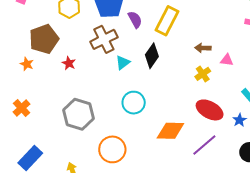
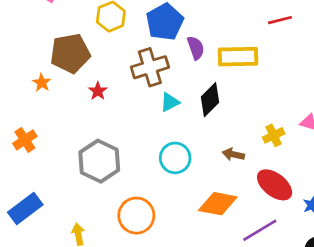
yellow rectangle: (167, 21) -> (238, 57), turned 52
brown arrow: (203, 48) -> (233, 154), moved

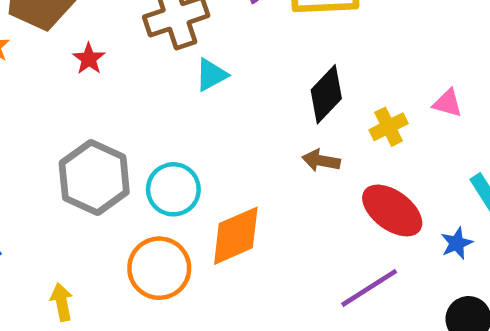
black diamond: (210, 100) -> (326, 94), moved
cyan circle: (175, 158) -> (173, 189), moved
orange diamond: (218, 204) -> (236, 236), moved, turned -33

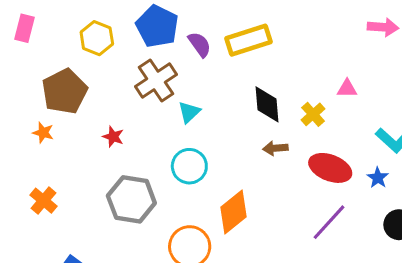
red star: (89, 59) -> (113, 137), moved
black diamond: (326, 94) -> (267, 104), turned -33
cyan circle: (173, 189) -> (189, 166), moved

